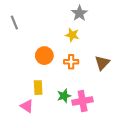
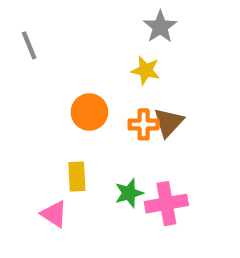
brown triangle: (102, 63) -> (168, 122), moved

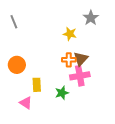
gray star: (160, 27) -> (91, 18), moved
orange circle: (89, 112) -> (17, 65), moved
pink cross: (166, 204) -> (80, 76), moved

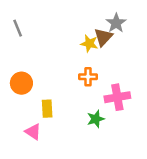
brown triangle: (81, 59) -> (103, 37), moved
pink cross: (80, 76) -> (117, 97), moved
green star: (62, 93) -> (96, 119), moved

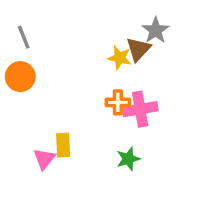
orange circle: (21, 83) -> (20, 77), moved
pink cross: (117, 97) -> (140, 109), moved
pink triangle: (33, 132) -> (44, 159), moved, turned 36

